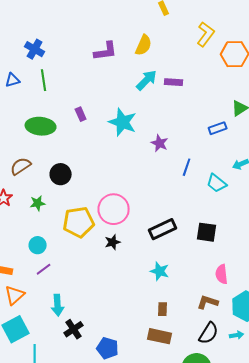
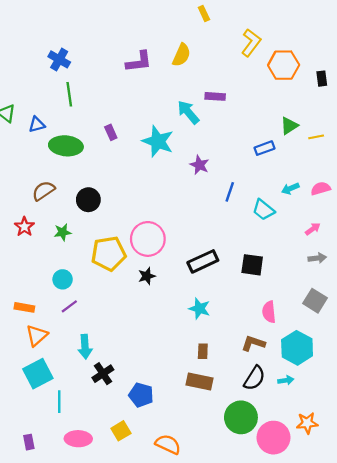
blue triangle: (13, 80) -> (37, 125), moved
cyan arrow: (147, 80) -> (188, 112), moved, turned -85

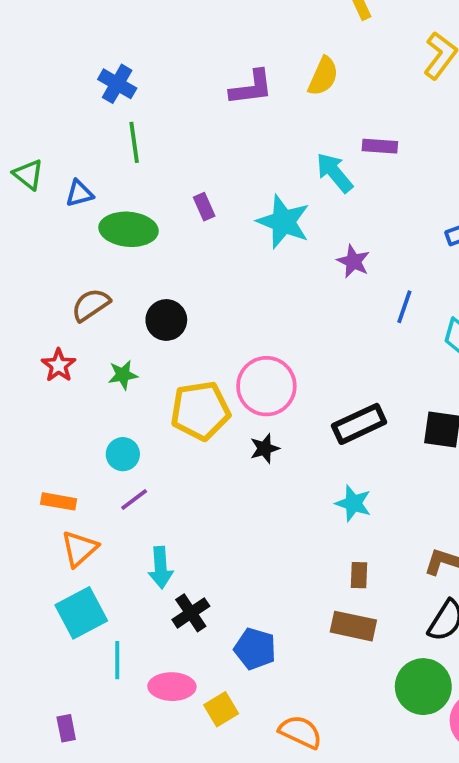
pink ellipse: (78, 439) -> (172, 687), moved

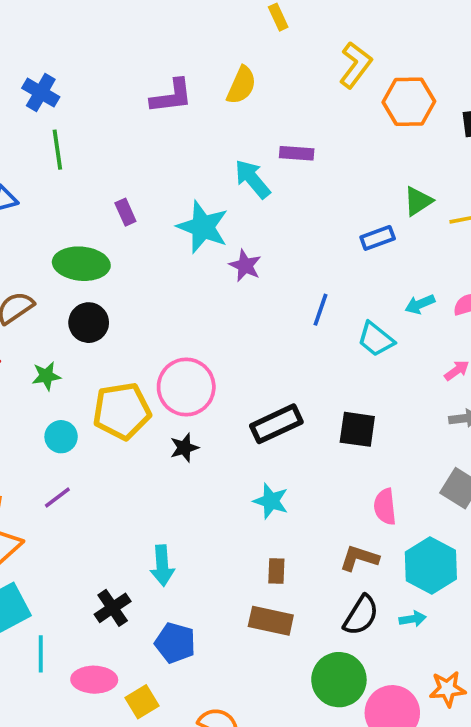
green ellipse: (129, 229) -> (81, 264), moved
purple star: (353, 261) -> (245, 266), moved
cyan circle: (123, 454) -> (61, 437), moved
cyan arrow: (161, 568) -> (162, 566), moved

